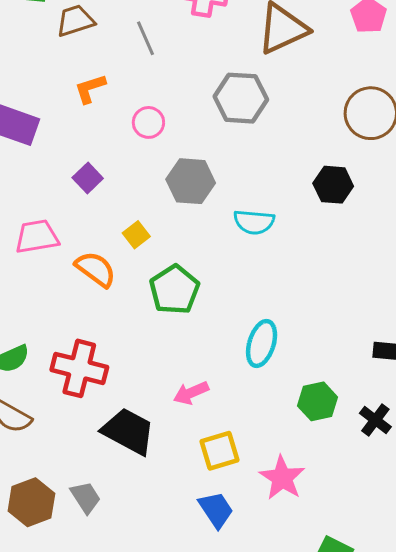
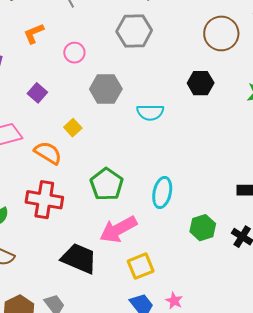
green pentagon: (174, 290) -> (107, 184), moved
red cross: (79, 368) -> (44, 200), moved
pink arrow: (191, 393) -> (118, 229), size x1.6
pink star: (282, 478) -> (174, 301), moved, size x0.6

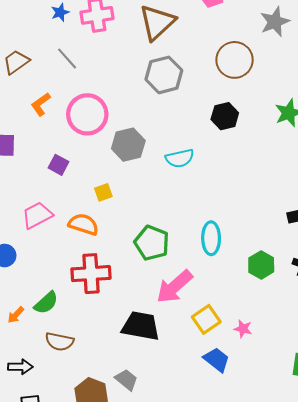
gray hexagon: (134, 31) -> (164, 75), moved
pink circle: (74, 53) -> (87, 114), size x1.8
yellow square: (73, 128) -> (103, 192), turned 36
pink star: (174, 301) -> (243, 329), moved

